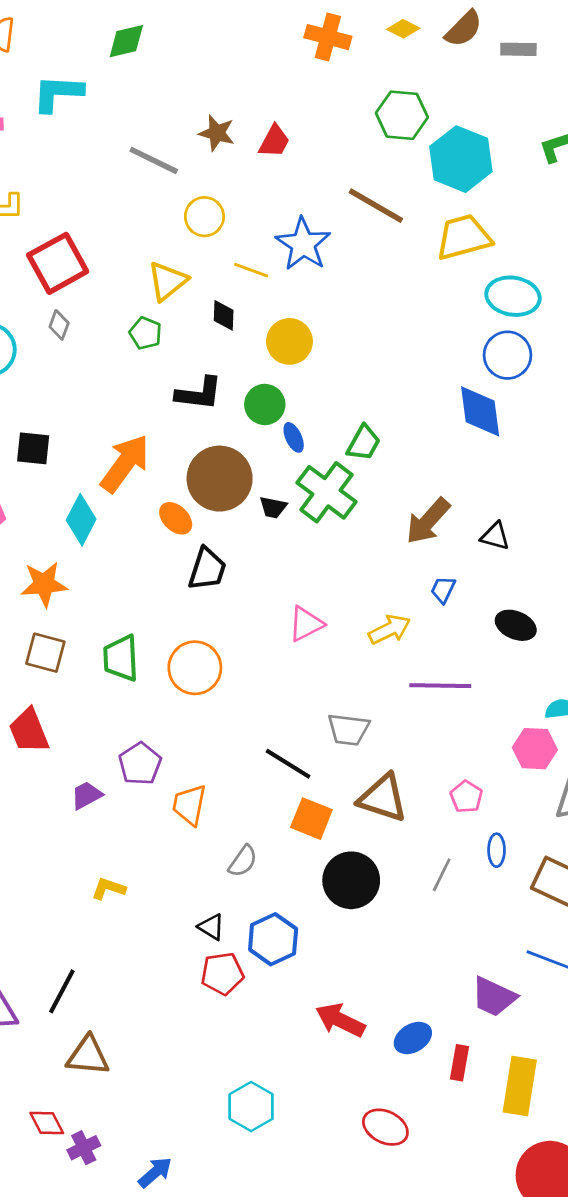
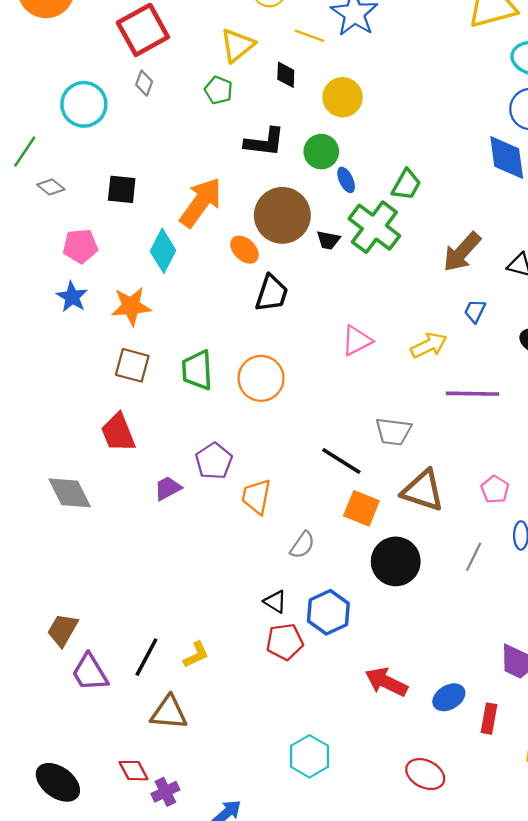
yellow L-shape: (108, 889) -> (196, 655), moved, turned 136

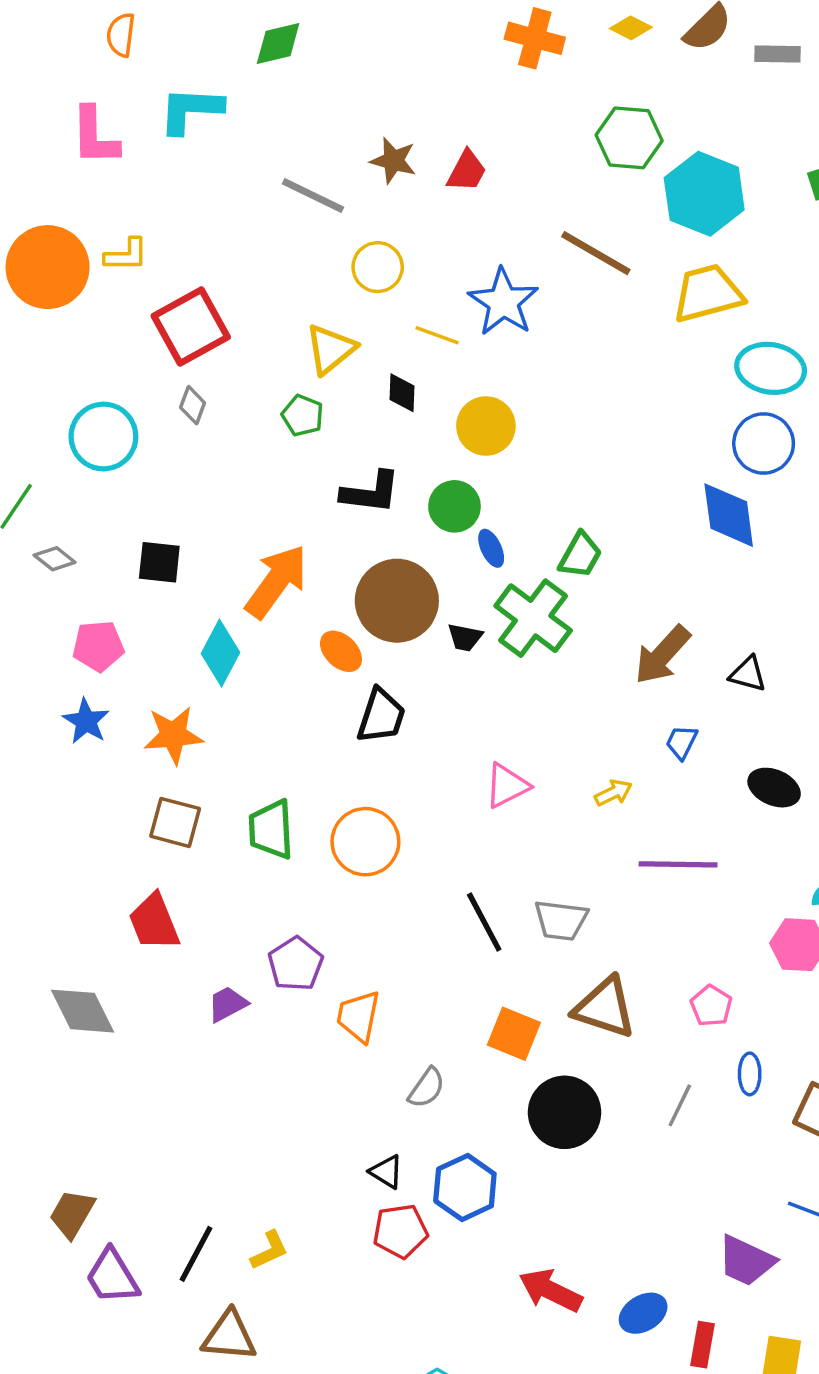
yellow arrow: (429, 345) -> (613, 793), size x0.7
black line: (341, 461) -> (484, 922), moved, turned 30

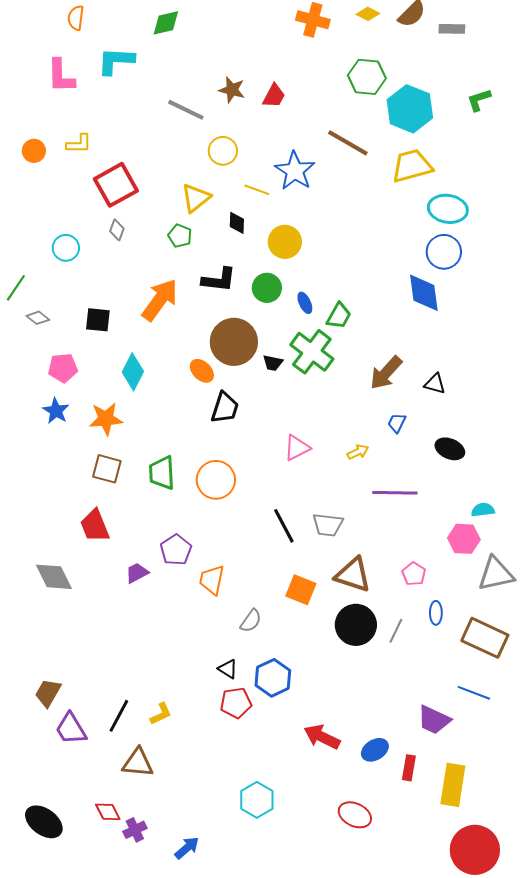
orange circle: (48, 267) -> (34, 151), size x0.5
cyan circle: (103, 436) -> (66, 248), size x0.7
blue ellipse: (491, 548) -> (305, 303), moved
orange arrow: (276, 581) -> (160, 300), moved
black circle: (565, 1112) -> (356, 625), moved

